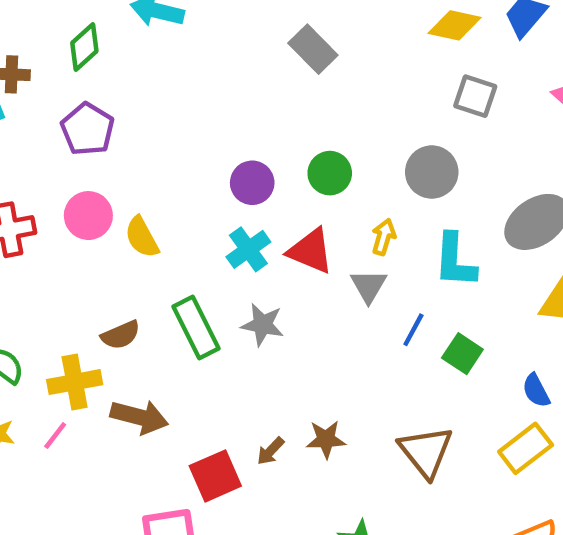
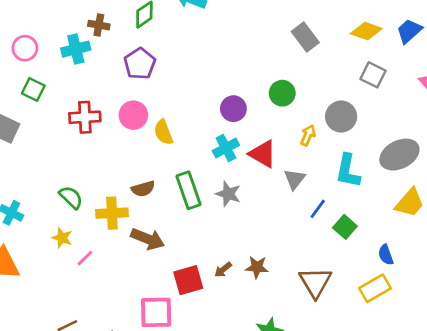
gray rectangle: (313, 49) -> (305, 37), moved
green circle: (330, 173) -> (282, 93), moved
yellow arrow: (384, 237) -> (308, 135), moved
pink line: (55, 436) -> (85, 258), moved

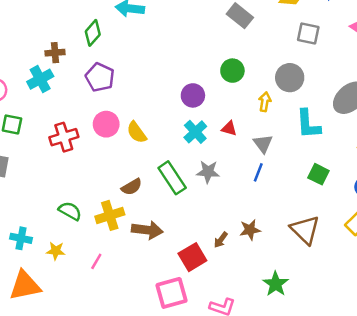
red triangle: (263, 154) -> (229, 129), size x0.6
blue line: (318, 209) -> (258, 172), moved
yellow star: (62, 238) -> (56, 251), moved

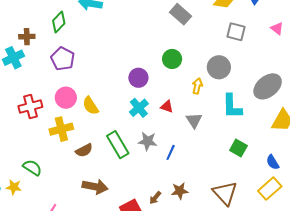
blue line: (258, 172) -> (171, 152), moved
yellow cross: (110, 215) -> (61, 129), moved
yellow star: (56, 251) -> (14, 187), moved

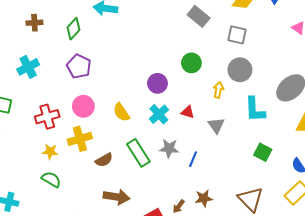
gray square: (236, 32) -> (237, 35), moved
brown cross: (27, 37) -> (34, 23), moved
yellow semicircle: (91, 106) -> (121, 112), moved
yellow star: (14, 187) -> (50, 152), moved

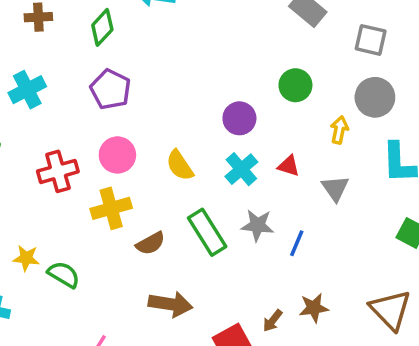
yellow star: (50, 152) -> (26, 258), moved

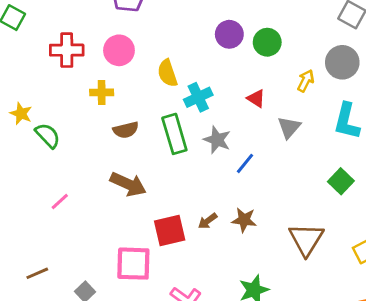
green circle: (295, 85) -> (267, 42), moved
purple circle: (239, 118) -> (229, 34), moved
cyan cross: (241, 169) -> (198, 97), moved
yellow cross: (111, 208) -> (102, 92), size x0.7

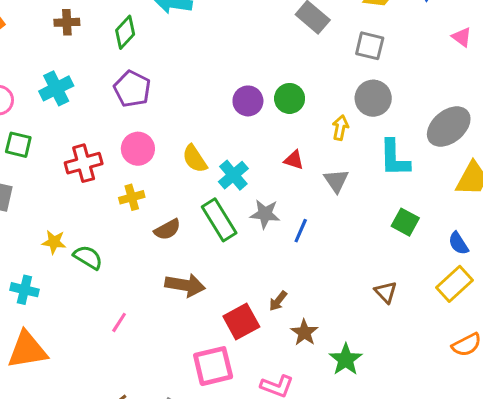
brown star: (244, 220) -> (304, 332), moved, turned -30
brown triangle: (306, 239) -> (386, 292), size x0.6

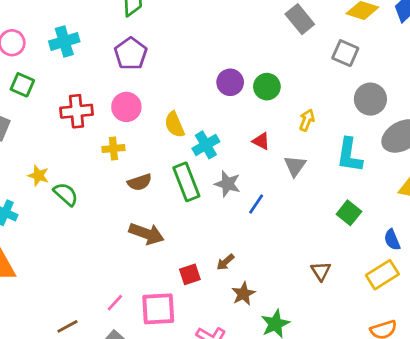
gray circle: (373, 98) -> (370, 99), moved
pink line: (119, 322) -> (115, 303), moved
red square: (241, 322) -> (190, 274), size x0.7

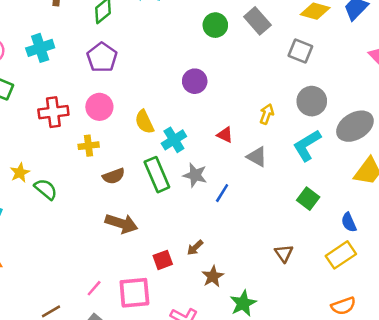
green circle: (267, 87) -> (215, 25), moved
gray circle: (370, 99) -> (312, 101), moved
cyan L-shape: (349, 155) -> (307, 145), turned 52
gray triangle: (295, 166) -> (257, 157), turned -35
yellow star: (38, 175) -> (20, 173), turned 30

